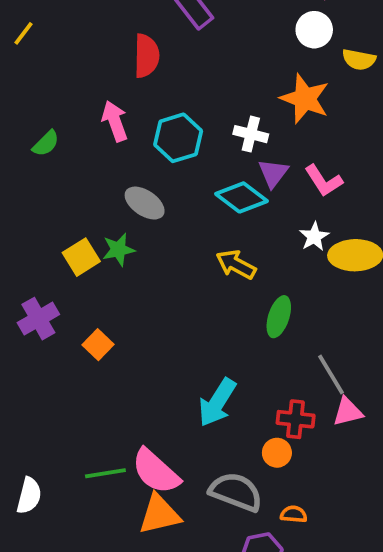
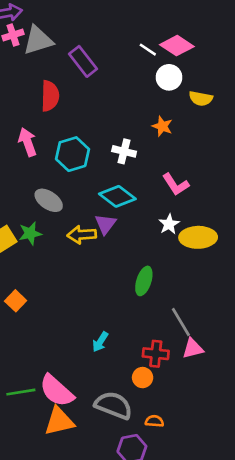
orange star: (305, 99) -> (162, 126), size x0.6
purple triangle: (273, 173) -> (106, 224), moved
yellow arrow: (236, 265) -> (82, 235), moved, turned -32
cyan arrow: (217, 402) -> (100, 342), size x0.6

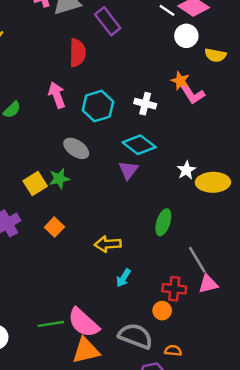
pink L-shape: (176, 184) -> (192, 94), moved
yellow arrow: (82, 235) -> (108, 244), moved
orange square: (16, 301) -> (54, 227), moved

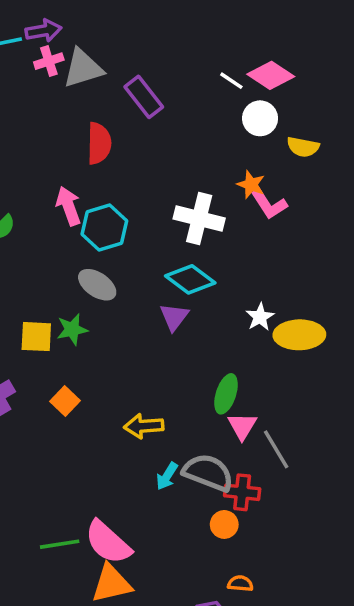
white cross: (145, 104) -> (199, 219), size x1.5
cyan hexagon: (98, 106) -> (104, 227), moved
yellow square: (35, 183) -> (36, 337), turned 35
pink triangle: (208, 284) -> (242, 426), moved, turned -45
gray semicircle: (136, 336) -> (208, 473), moved

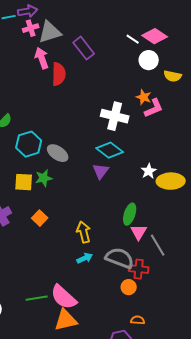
pink L-shape: (269, 204) -> (154, 108), turned -80
pink arrow: (69, 206) -> (42, 58), moved
cyan hexagon: (104, 227) -> (29, 144), moved
yellow arrow: (144, 426) -> (84, 232), turned 80
cyan arrow: (167, 476) -> (85, 258), moved, turned -147

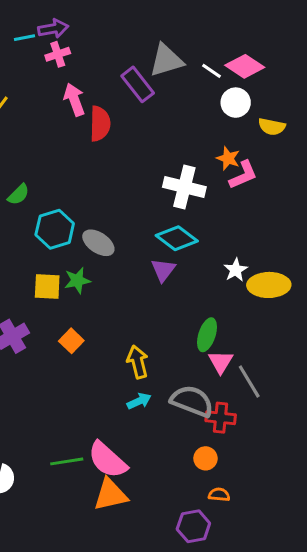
gray triangle: (50, 32) -> (166, 60), moved
orange circle: (129, 287) -> (205, 458), moved

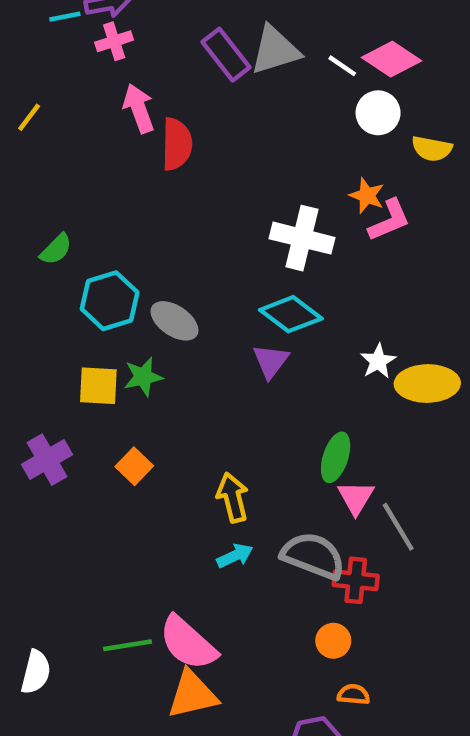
purple rectangle: (138, 84) -> (226, 55), moved

